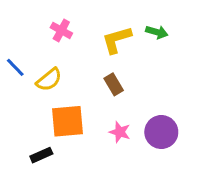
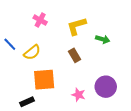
green arrow: (157, 32) -> (103, 39), moved
pink star: (120, 132) -> (78, 95), moved

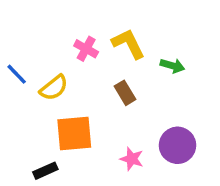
pink cross: (40, 20) -> (86, 49), moved
yellow L-shape: (76, 26) -> (128, 44), turned 80

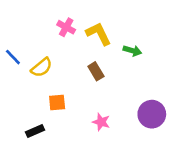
pink cross: (86, 49) -> (66, 27), moved
orange square: (74, 133) -> (57, 102), size x0.6
purple circle: (178, 145) -> (152, 114), moved

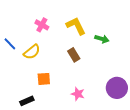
pink cross: (66, 27) -> (42, 25), moved

